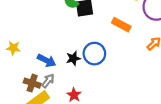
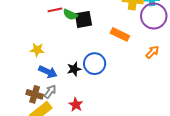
yellow star: (13, 48) -> (37, 50), moved

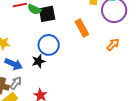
orange rectangle: (120, 34) -> (82, 28), turned 36
blue circle: (95, 64) -> (49, 45), moved

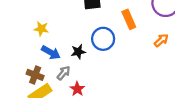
blue circle: (49, 45) -> (103, 39), moved
gray arrow: (16, 83) -> (64, 73), moved

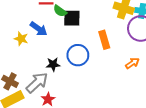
blue arrow: (51, 53) -> (39, 29), moved
gray arrow: (64, 73) -> (37, 83), size x1.6

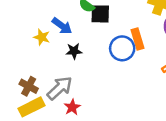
blue circle: (78, 55) -> (122, 48), moved
black star: (53, 64) -> (74, 51), moved

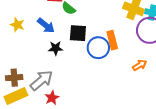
black square: (100, 14) -> (78, 33), moved
yellow star: (42, 37) -> (17, 25), moved
brown cross: (29, 86) -> (14, 78), turned -35

